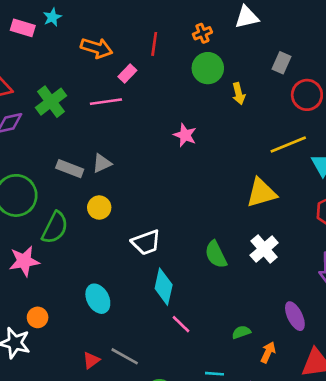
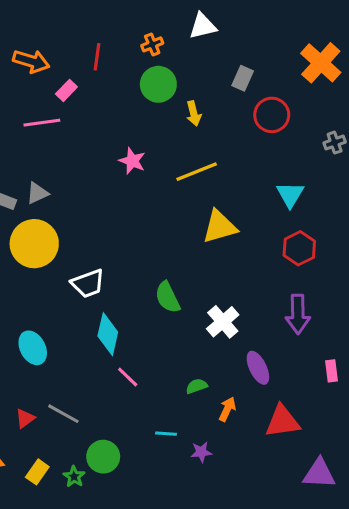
yellow line: (288, 145) -> (197, 172), moved
yellow circle: (99, 208) -> (34, 244), size x1.8
white cross: (264, 249) -> (223, 322), moved

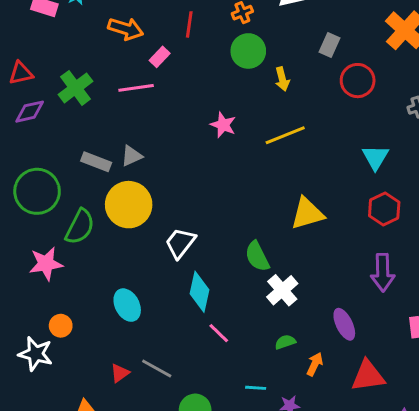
yellow triangle: (220, 227) -> (307, 213), moved
white trapezoid: (88, 283) -> (180, 243), turned 148
white cross: (223, 322) -> (282, 290), moved

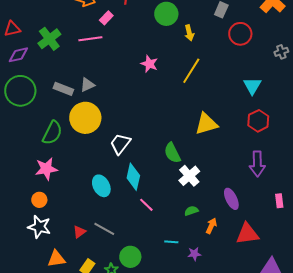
yellow line: (285, 135) -> (191, 71), turned -36
green circle: (37, 191) -> (20, 91), moved
pink star: (46, 264) -> (46, 169), moved
cyan ellipse: (127, 305) -> (101, 186), moved
white star: (36, 354) -> (39, 227), moved

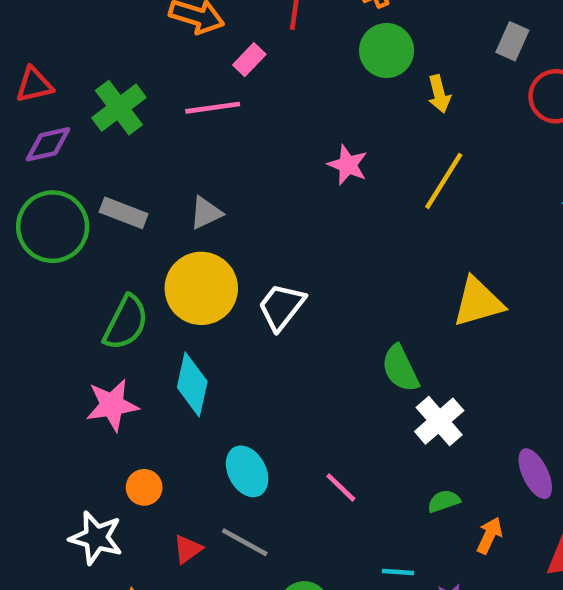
gray rectangle: (63, 89) -> (124, 213), moved
white trapezoid: (120, 144) -> (281, 307), moved
cyan diamond: (133, 177) -> (192, 384), moved
cyan ellipse: (101, 186) -> (247, 471), moved
orange circle: (39, 200) -> (144, 487), moved

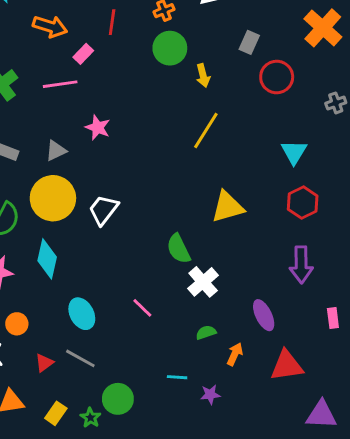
pink star: (348, 165) -> (98, 128), moved
pink line: (341, 487) -> (142, 308), moved

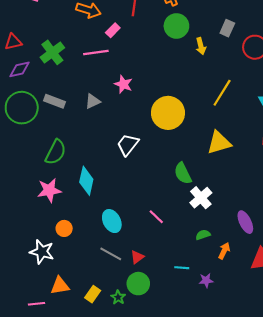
gray rectangle: (249, 42) -> (227, 28), moved
yellow line: (206, 130) -> (222, 93), moved
yellow circle: (53, 198) -> (168, 113), moved
red triangle: (44, 363) -> (137, 257), moved

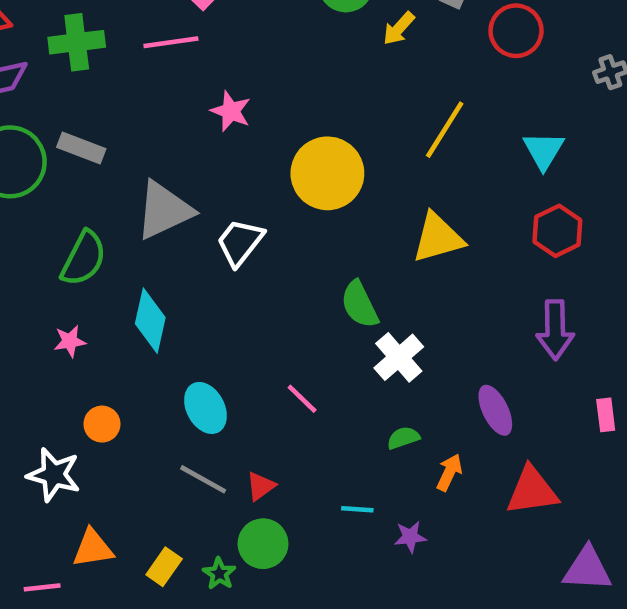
yellow arrow: (201, 46) -> (399, 28), turned 56
green cross: (52, 52) -> (77, 42), turned 30
gray triangle: (93, 101) -> (164, 210), moved, size x1.8
pink star: (49, 190) -> (70, 341), size x0.6

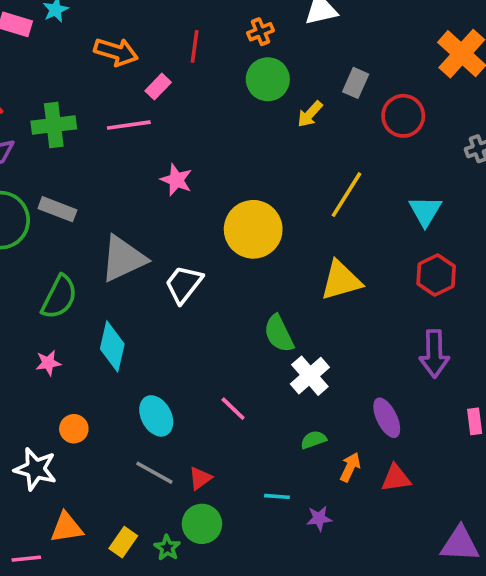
red triangle: (532, 491) -> (396, 478), moved, size x0.7

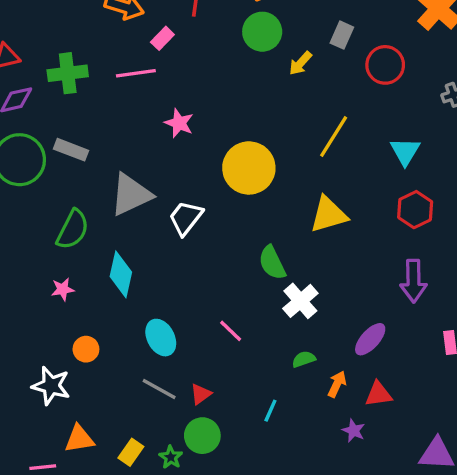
purple ellipse: (387, 418) -> (370, 339), turned 68
cyan line: (277, 496) -> (270, 411), turned -70
purple star: (319, 518) -> (354, 431), moved, turned 30

